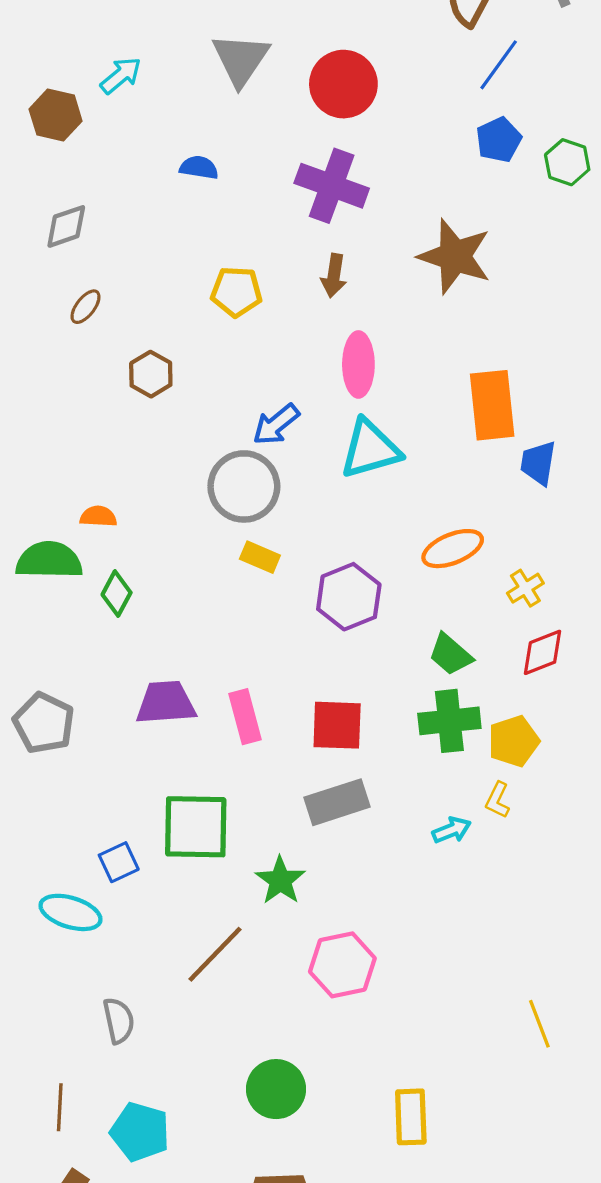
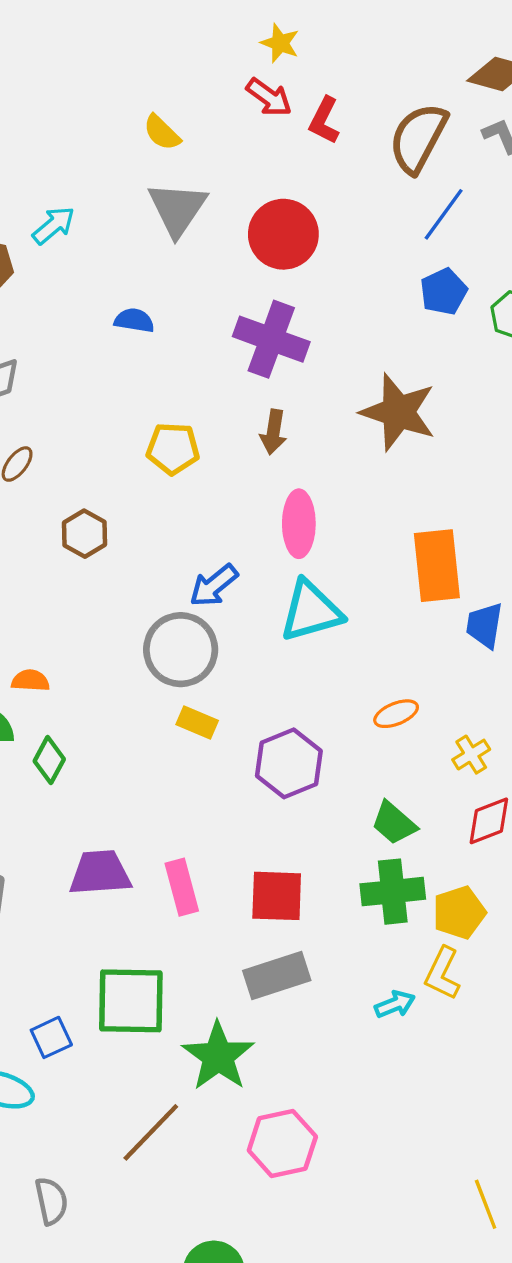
orange ellipse: (453, 549) -> (396, 714), size x0.7
yellow L-shape: (498, 800) -> (442, 973), size x1.4
green star: (280, 880) -> (218, 1056), size x1.4

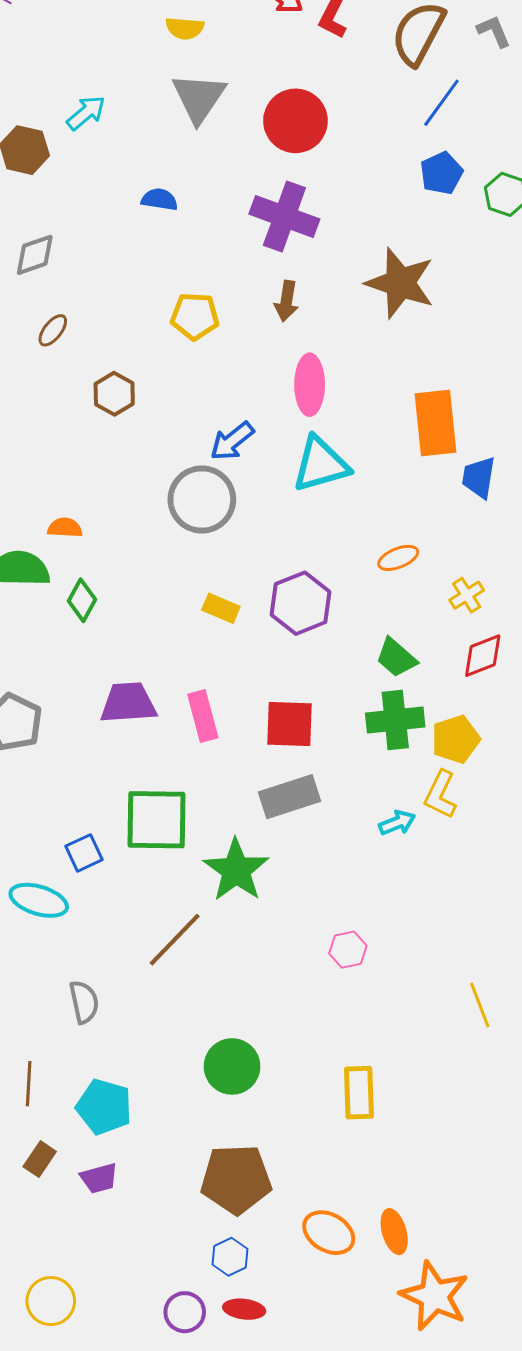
yellow semicircle: (162, 133) -> (185, 28), turned -39
yellow rectangle: (197, 723) -> (221, 608), moved
pink hexagon: (282, 1143) -> (348, 950), moved, size x0.6

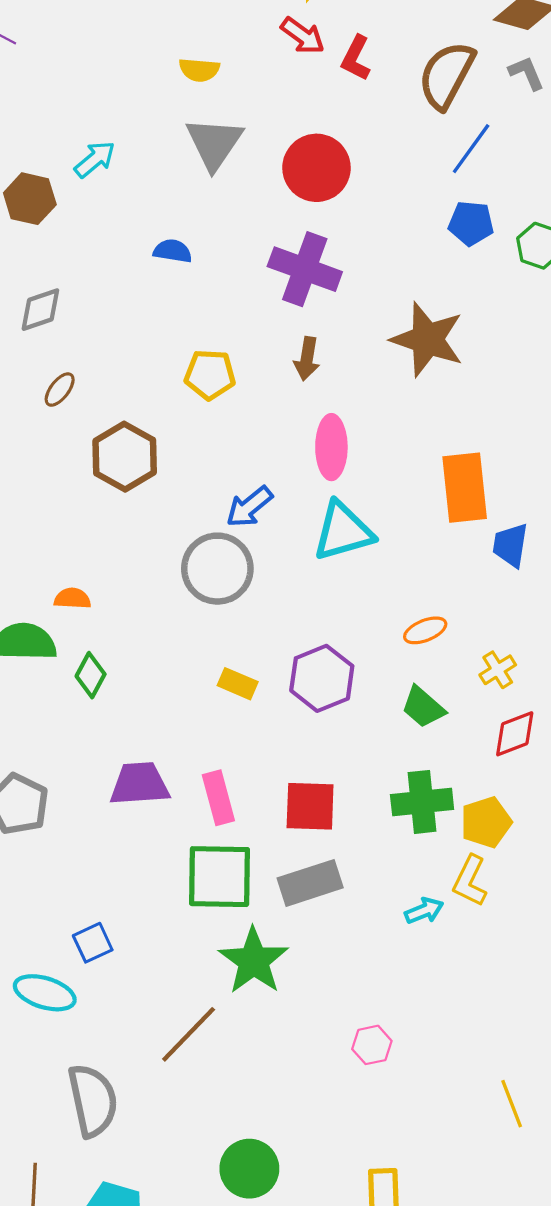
blue pentagon: (441, 173) -> (471, 223), turned 30
brown hexagon: (114, 394) -> (125, 457), size x1.5
green trapezoid: (396, 658) -> (423, 707), moved
green square: (157, 820) -> (220, 877), moved
gray semicircle: (84, 1002) -> (93, 1100), size x1.6

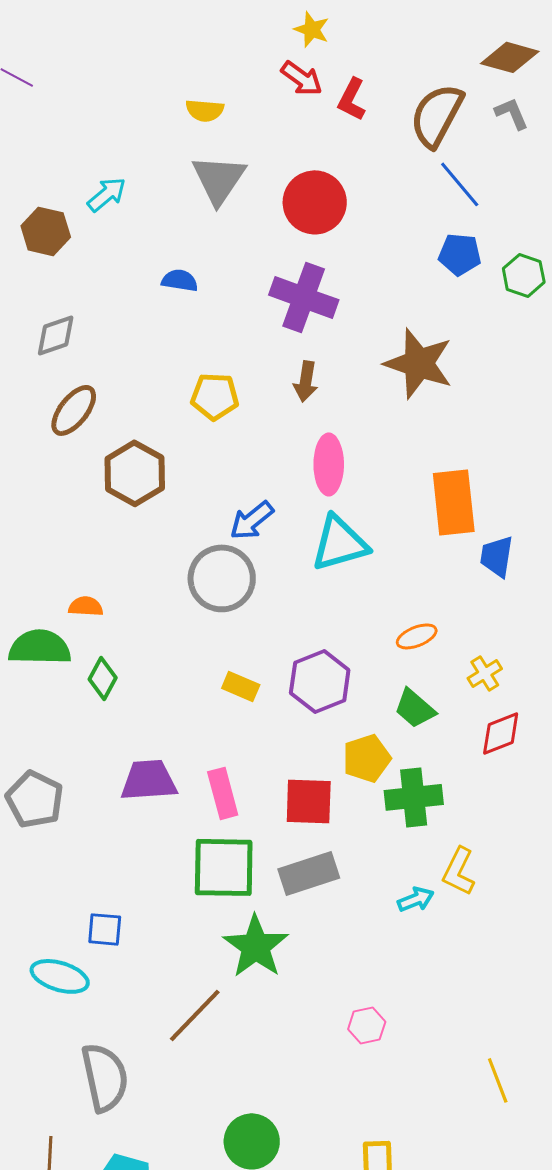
blue line: (471, 149) -> (460, 184), turned -76
brown ellipse: (60, 390) -> (74, 410), size x1.6
yellow pentagon: (486, 822) -> (367, 758), moved
blue square: (93, 943) -> (105, 929), turned 30

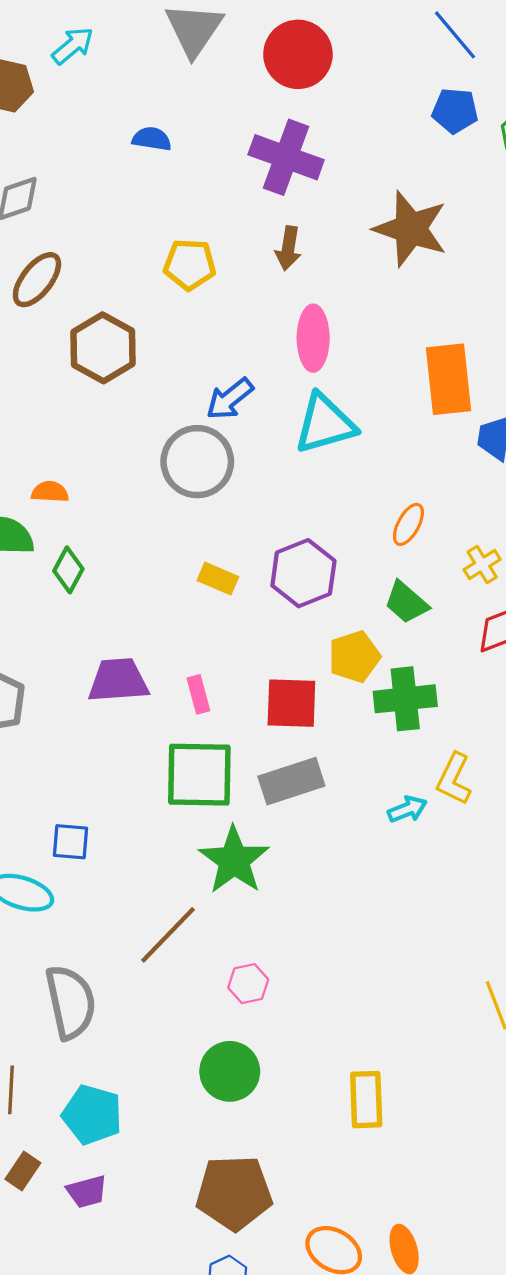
orange ellipse: (417, 636) -> (408, 524), turned -39
pink rectangle: (223, 793) -> (198, 694), size x0.7
pink hexagon: (367, 1025) -> (248, 984), moved

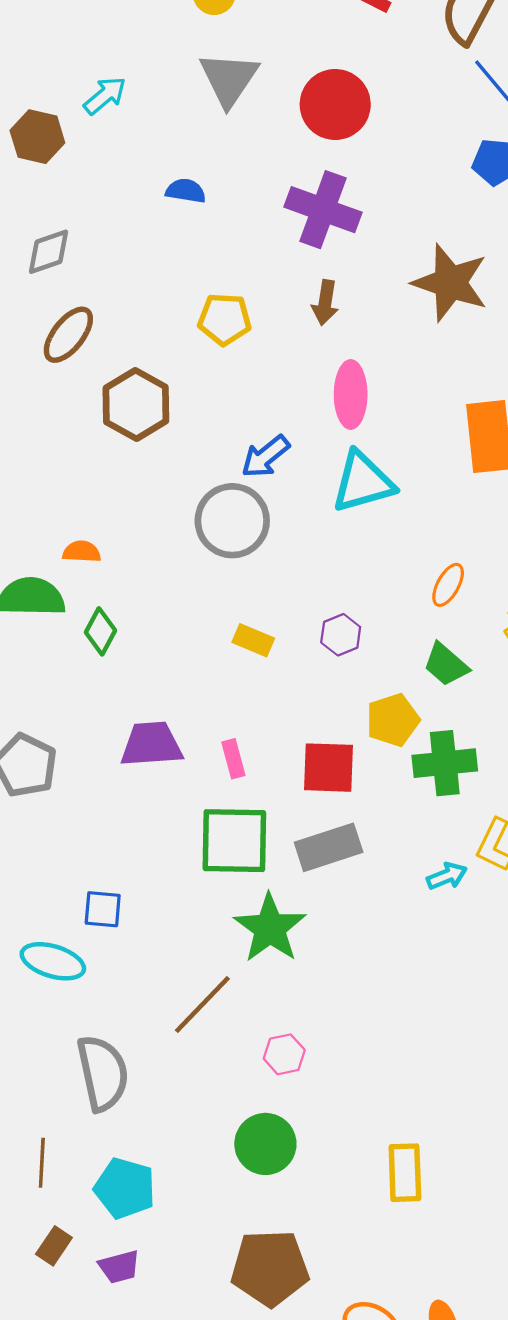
purple hexagon: (303, 573) -> (341, 635), size x0.6

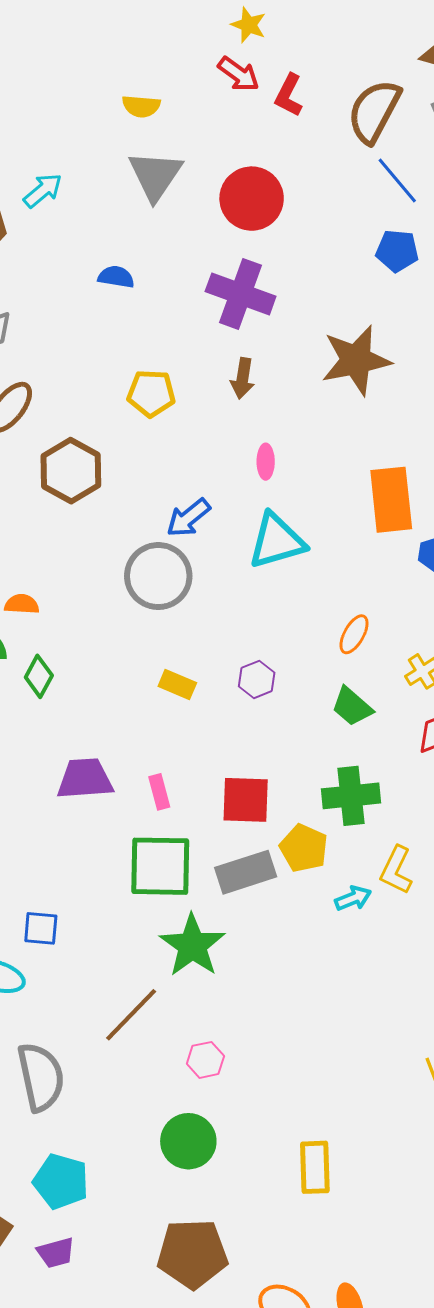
brown star: (450, 283) -> (356, 360), turned -30
pink ellipse: (351, 395) -> (266, 462), size x0.6
yellow pentagon: (393, 720) -> (304, 848), moved, turned -30

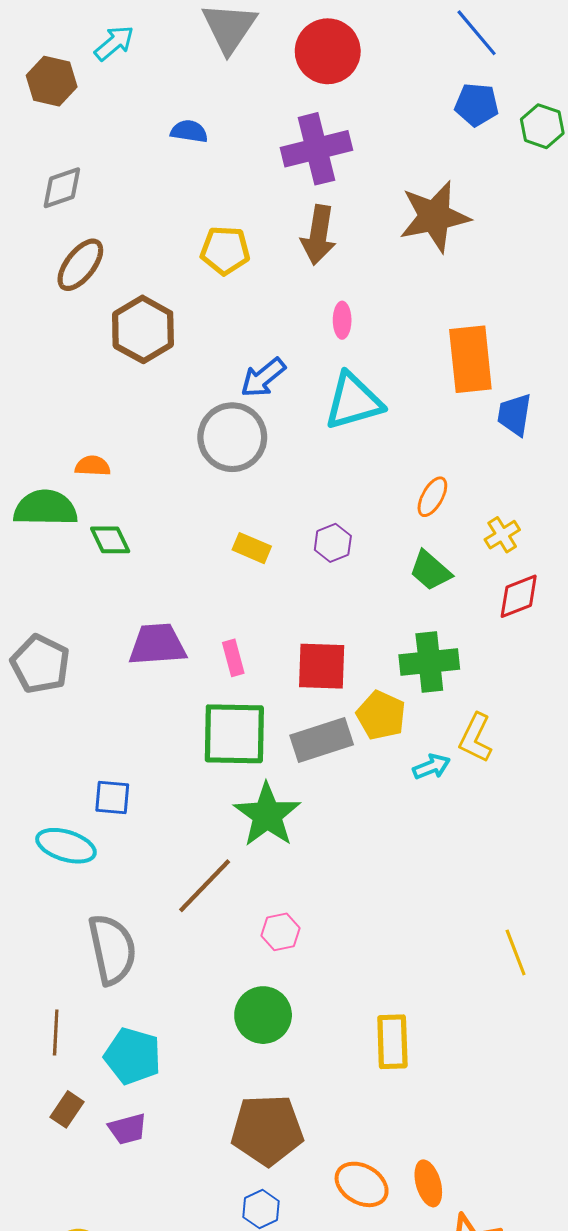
purple cross: (241, 294) -> (316, 149), turned -34
brown arrow: (243, 378) -> (318, 235), size x1.4
green diamond: (39, 676) -> (110, 540), turned -54

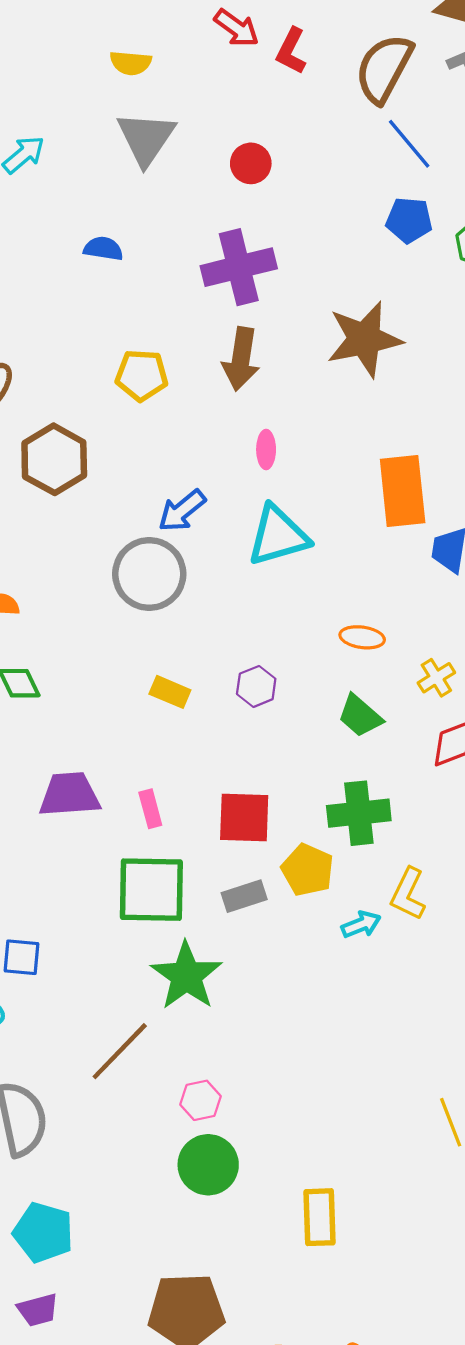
red circle: (328, 51) -> (251, 163), size x0.6
orange ellipse: (432, 497) -> (362, 637), turned 69
gray rectangle: (322, 740) -> (244, 896), size x0.7
green circle: (263, 1015) -> (208, 1165), moved

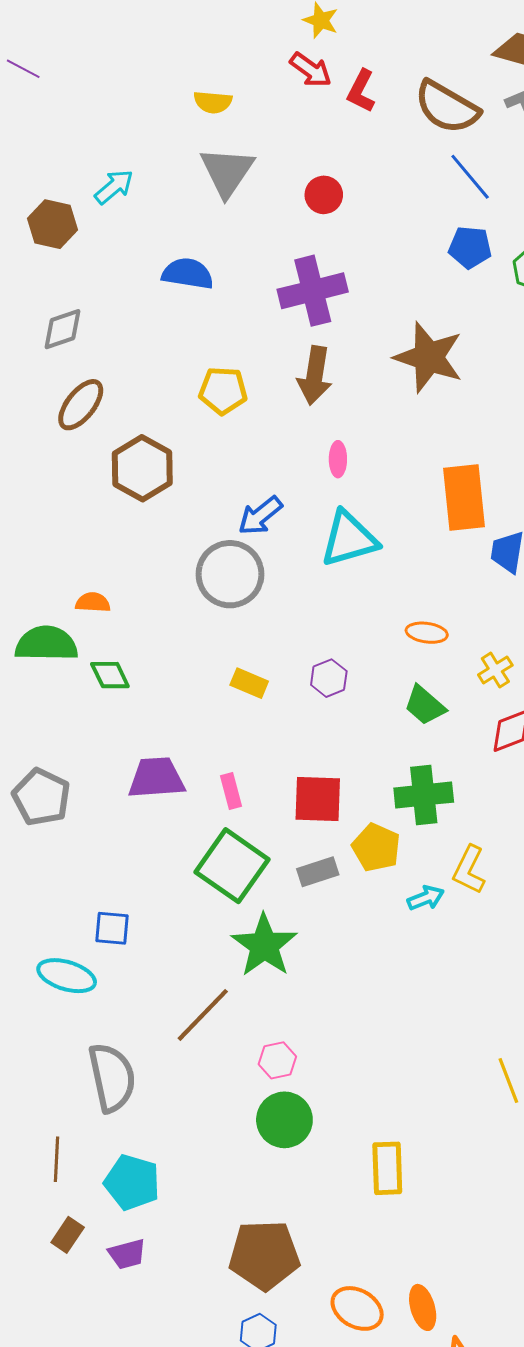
brown semicircle: (384, 68) -> (447, 107), turned -88
blue semicircle: (103, 249) -> (188, 274), size x1.4
brown star: (364, 339) -> (429, 357), turned 30
green square: (151, 890) -> (232, 866), turned 34

